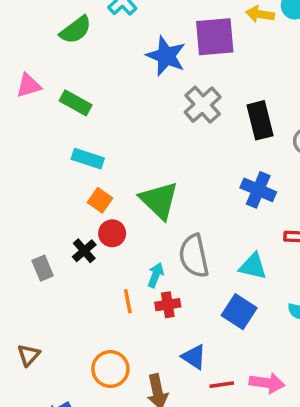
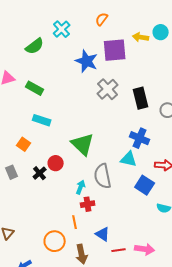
orange square: (100, 200) -> (24, 144), moved
cyan triangle: (253, 266) -> (129, 159), moved
gray rectangle: (43, 268) -> (12, 172), moved
orange line: (128, 301) -> (75, 222), moved
blue square: (239, 312) -> (145, 185), moved

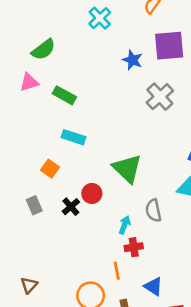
green semicircle: (35, 46) -> (43, 50), moved
blue star: (87, 61) -> (132, 60), size x0.7
gray semicircle: (103, 176) -> (153, 211), size x0.7

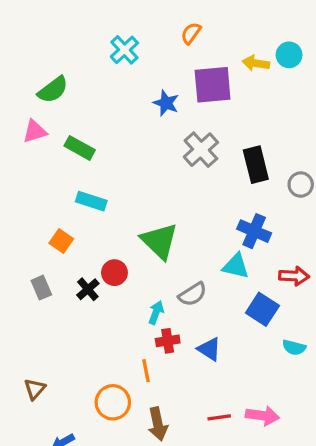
gray semicircle: (153, 211) -> (193, 294), turned -110
blue triangle: (153, 286) -> (209, 349), moved

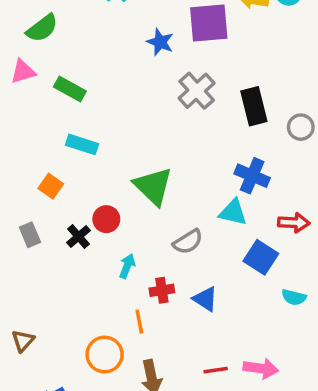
cyan arrow: (156, 313) -> (127, 266), moved

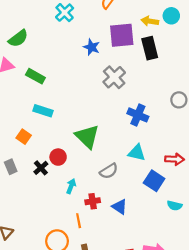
black rectangle: (254, 106) -> (150, 48), moved
blue cross: (252, 176) -> (138, 115), moved

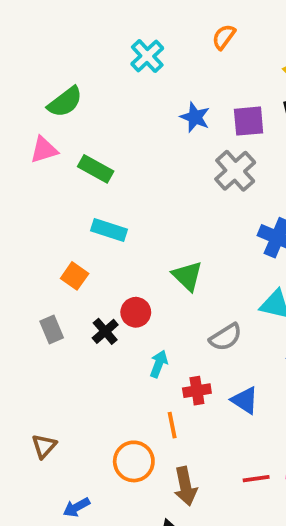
purple square: (122, 35) -> (249, 121), moved, size x0.7
green triangle: (87, 137) -> (187, 276), size x0.7

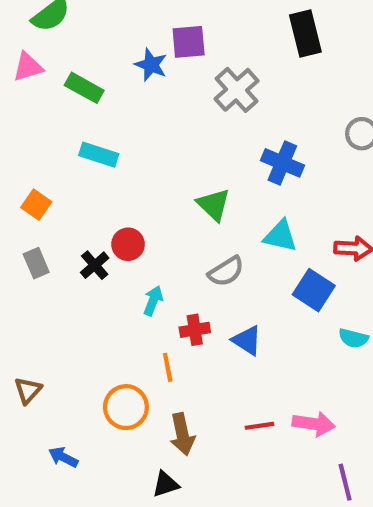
blue star: (195, 117) -> (151, 65), moved
purple square: (249, 121) -> (189, 42), moved
orange square: (75, 276) -> (36, 205), moved
green triangle: (187, 276) -> (214, 205), moved
blue arrow: (76, 507) -> (63, 457), turned 56

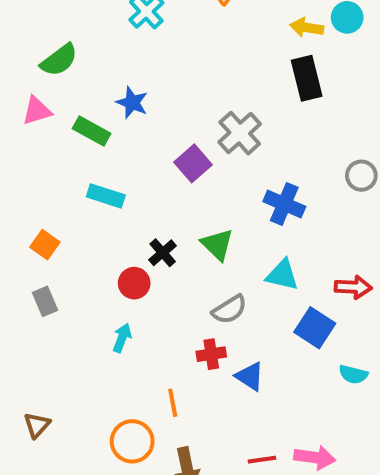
purple square: (189, 42) -> (193, 163), moved, turned -36
blue star: (151, 65) -> (132, 103), moved
black cross: (95, 265) -> (163, 253), moved
cyan arrow: (153, 301) -> (122, 338), moved
red cross: (195, 330) -> (211, 354), moved

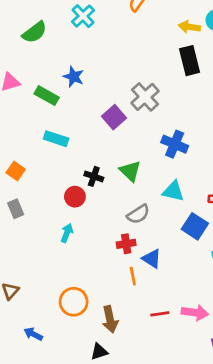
green semicircle: (59, 60) -> (34, 32), moved
black cross: (163, 253) -> (94, 176), turned -30
orange line: (173, 403) -> (133, 276), moved

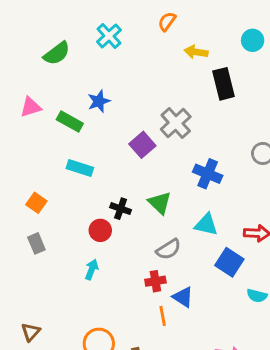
yellow arrow: (189, 27) -> (196, 52), moved
blue star: (74, 77) -> (99, 101), turned 30

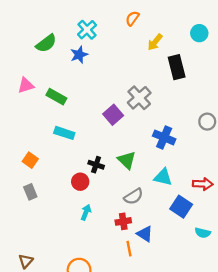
yellow arrow: (196, 52) -> (155, 42), turned -60
blue star: (99, 101) -> (79, 55), moved
cyan arrow: (92, 270) -> (86, 212), moved

